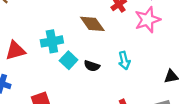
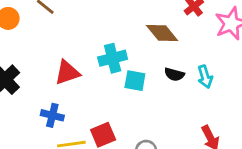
cyan square: (69, 60) -> (135, 81), turned -30
black semicircle: (92, 66) -> (174, 74), moved

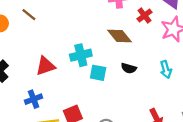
cyan arrow: (205, 77) -> (166, 69), moved
blue cross: (52, 115) -> (34, 99), turned -35

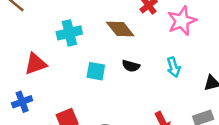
cyan cross: (81, 55) -> (69, 33), moved

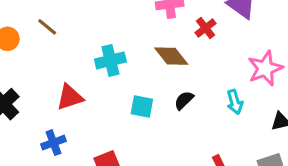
pink star: (182, 21) -> (265, 68), moved
black semicircle: (131, 66) -> (184, 100), turned 120

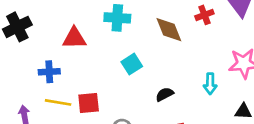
black semicircle: (184, 100) -> (165, 94), moved
cyan square: (142, 107) -> (132, 64), turned 30

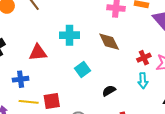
red cross: (204, 15) -> (144, 58), moved

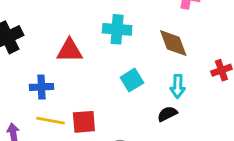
cyan arrow: (143, 81) -> (178, 86), moved

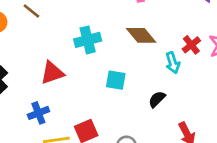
cyan square: (132, 80) -> (116, 80), turned -30
cyan arrow: (178, 86) -> (173, 63), moved

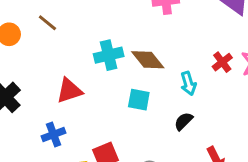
brown diamond: (141, 35) -> (148, 60), moved
cyan arrow: (173, 63) -> (188, 83), moved

